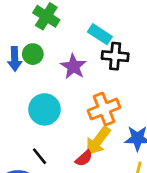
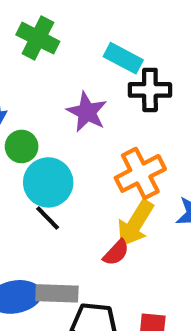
green circle: (33, 54) -> (22, 146), moved
black line: (39, 156) -> (48, 218), moved

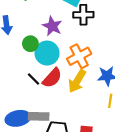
green circle: (22, 146) -> (30, 44), moved
cyan circle: (48, 182) -> (47, 53), moved
red semicircle: (116, 253) -> (52, 78), moved, size x1.5

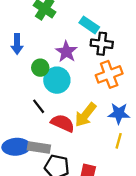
orange cross: (79, 56) -> (109, 74), moved
red semicircle: (52, 78) -> (63, 123), moved, turned -115

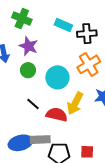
black cross: (102, 44) -> (87, 34), moved
purple star: (66, 52) -> (28, 46), moved
cyan circle: (57, 80) -> (57, 77), moved

